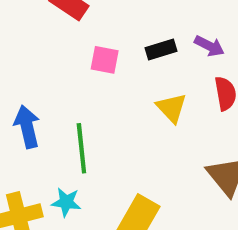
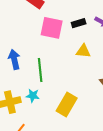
pink square: (105, 60) -> (52, 28), size x1.6
yellow triangle: (172, 108) -> (83, 51), turned -42

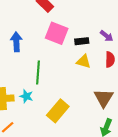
black rectangle: (79, 23) -> (82, 41), moved
blue arrow: (14, 59) -> (16, 42), moved

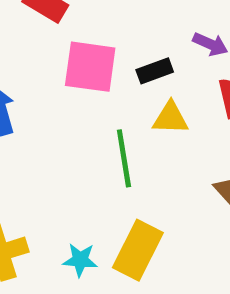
green line: (38, 72) -> (124, 158), moved
cyan star: (26, 96) -> (80, 260), moved

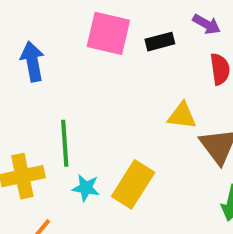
yellow triangle: (170, 118) -> (182, 116), moved
green line: (124, 158) -> (65, 143), moved

